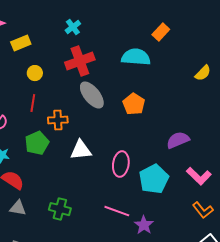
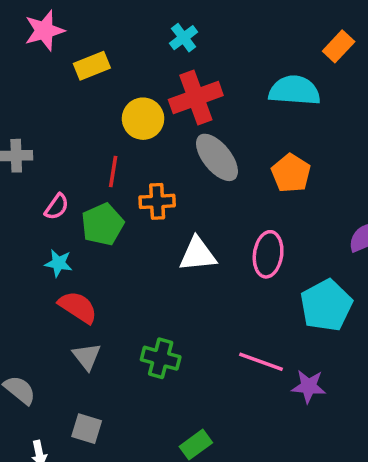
yellow circle: (35, 73) -> (143, 119), moved, size x1.5
green pentagon: (37, 143) -> (102, 224), moved
pink ellipse: (121, 164) -> (268, 254), moved
gray triangle: (18, 208) -> (87, 356), turned 42
purple star: (144, 225) -> (309, 386), turned -30

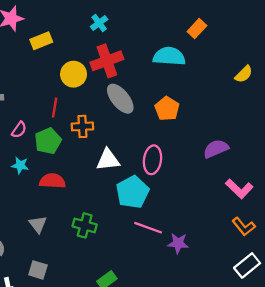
cyan pentagon: (326, 305) -> (132, 192), moved
red semicircle: (78, 307) -> (52, 181), moved, turned -30

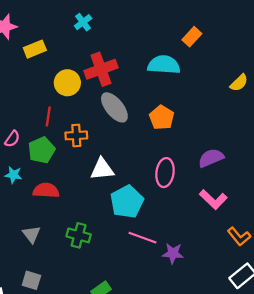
cyan cross: (99, 23) -> (83, 22), moved
pink ellipse: (152, 160) -> (165, 173), moved
pink L-shape: (239, 189) -> (213, 199), moved

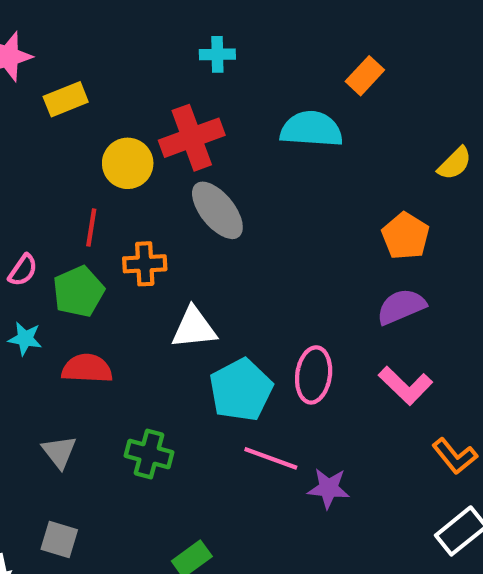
cyan cross: (83, 22) -> (217, 54), moved, turned 36
orange pentagon: (162, 118) -> (405, 236), moved
pink ellipse: (165, 173) -> (314, 375), moved

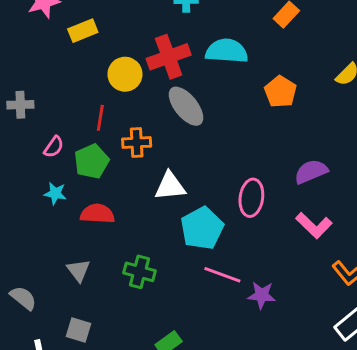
cyan semicircle: (311, 129) -> (227, 51), moved
orange pentagon: (405, 236) -> (280, 92), moved
pink ellipse: (314, 375) -> (251, 198), moved

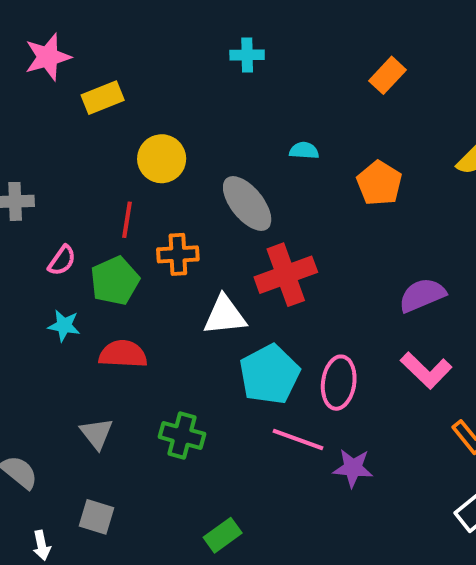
cyan semicircle: (227, 51) -> (304, 151), moved, size x0.5
red cross: (169, 57) -> (286, 275), moved
pink ellipse: (251, 198) -> (339, 383), moved

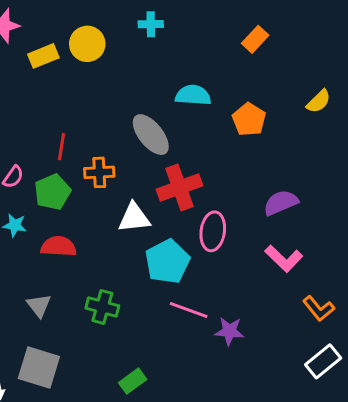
cyan semicircle: (304, 151) -> (193, 95), size x1.6
yellow circle: (162, 159) -> (87, 44), moved
pink ellipse: (339, 383) -> (213, 231), moved
gray square: (97, 517) -> (39, 367), size x1.6

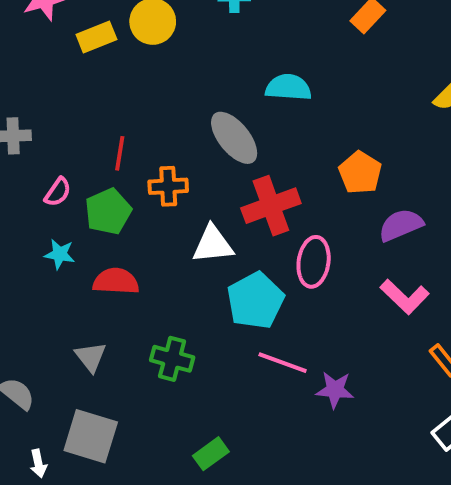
orange pentagon: (249, 119) -> (360, 173), moved

